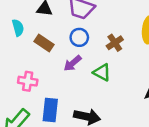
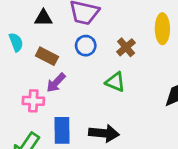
purple arrow: (72, 63) -> (56, 83), moved

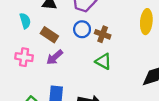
brown cross: (126, 47) -> (103, 34), moved, turned -35
pink cross: (33, 101) -> (24, 57), moved

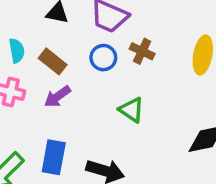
cyan semicircle: (25, 21) -> (17, 51), moved
brown cross: (103, 34) -> (142, 51), moved

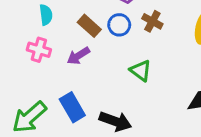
brown rectangle: (53, 61) -> (89, 26), moved
blue rectangle: (54, 157) -> (72, 107), turned -44

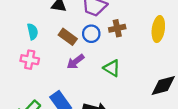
brown cross: (152, 21) -> (117, 28), turned -35
purple arrow: (78, 56) -> (75, 62), moved

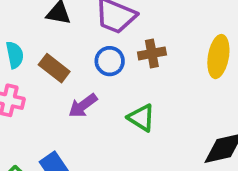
brown rectangle: (68, 37) -> (54, 68), moved

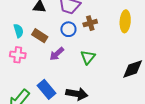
green triangle: (141, 118) -> (88, 57), turned 42

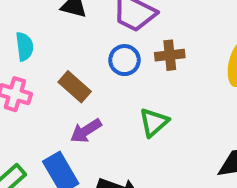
brown rectangle: (40, 36) -> (75, 87), moved
purple arrow: (57, 54) -> (86, 131), moved

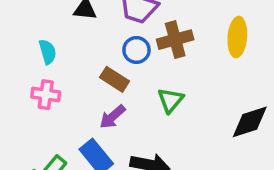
brown cross: (170, 55) -> (175, 40), size x1.4
brown rectangle: (75, 87) -> (115, 79), moved

